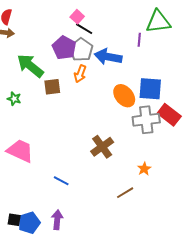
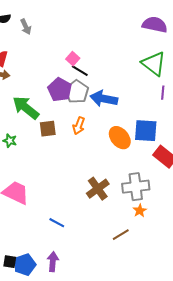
green triangle: (158, 22) -> (154, 64), turned 44
purple line: (139, 40) -> (163, 93), moved
orange arrow: (80, 74) -> (79, 126), moved
gray cross: (146, 120) -> (136, 187), moved

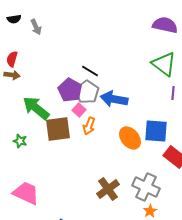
pink square: (73, 59) -> (79, 110), moved
brown square: (48, 129) -> (58, 129), size x1.5
gray cross: (136, 187) -> (146, 187), turned 32

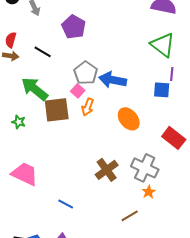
black line: (90, 71) -> (43, 52), moved
purple pentagon: (70, 90) -> (74, 27), moved
blue square: (156, 131) -> (162, 90), moved, size x0.7

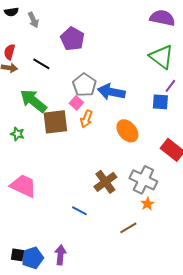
purple line: (172, 74) -> (170, 86), turned 32
blue line: (66, 204) -> (79, 211), moved

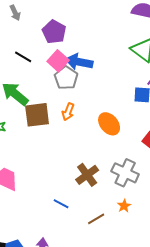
blue arrow: (111, 92) -> (79, 62), moved
pink square: (76, 103) -> (58, 61), moved, size x1.5
orange star: (147, 204) -> (124, 206), moved
brown line: (128, 228) -> (96, 219), moved

